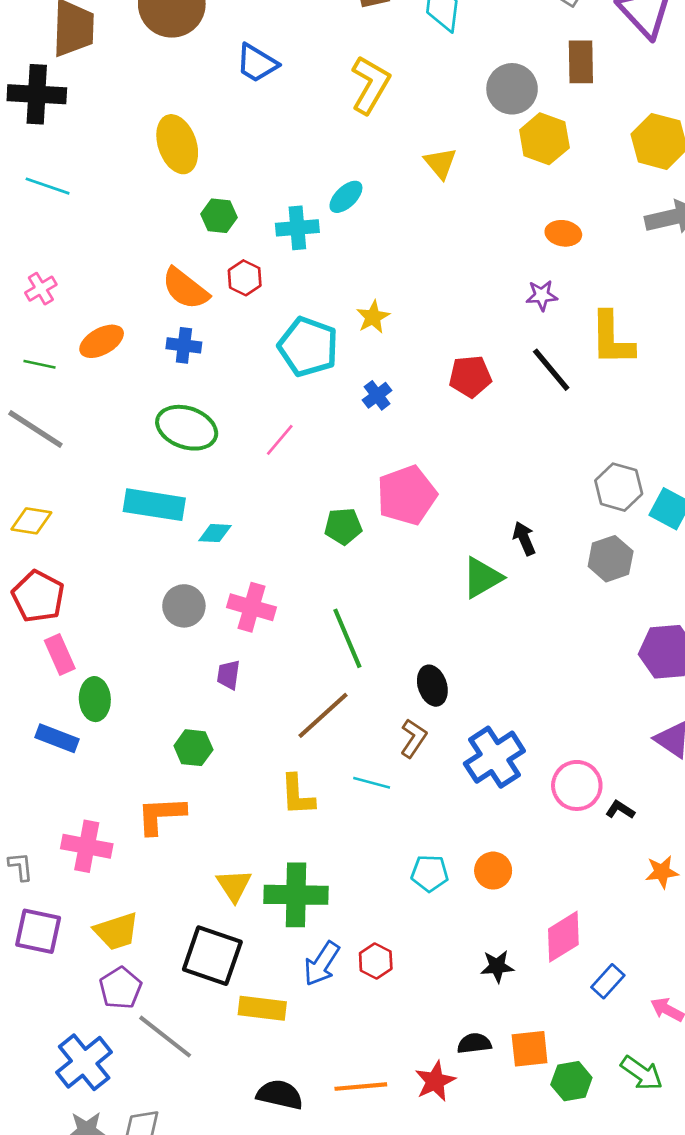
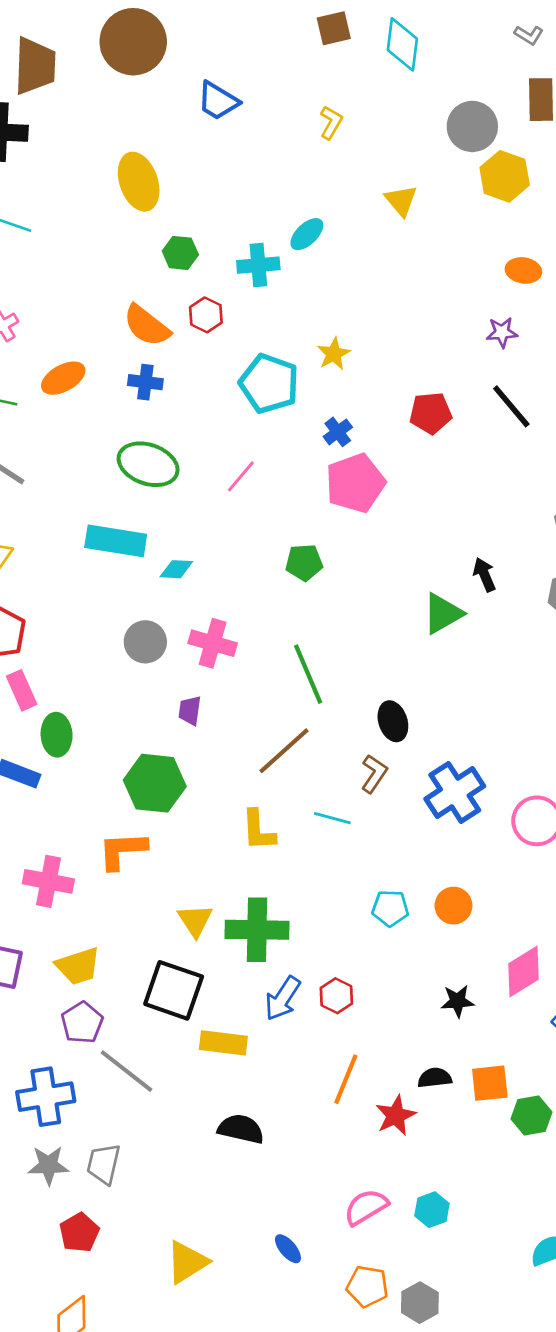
yellow L-shape: (370, 85) -> (331, 122), size x0.6
pink pentagon: (407, 495) -> (355, 483), moved
green hexagon: (193, 748) -> (155, 783), size x1.6
blue cross: (84, 1062) -> (46, 1097), turned 30
orange line: (361, 1087) -> (346, 1079), moved, turned -63

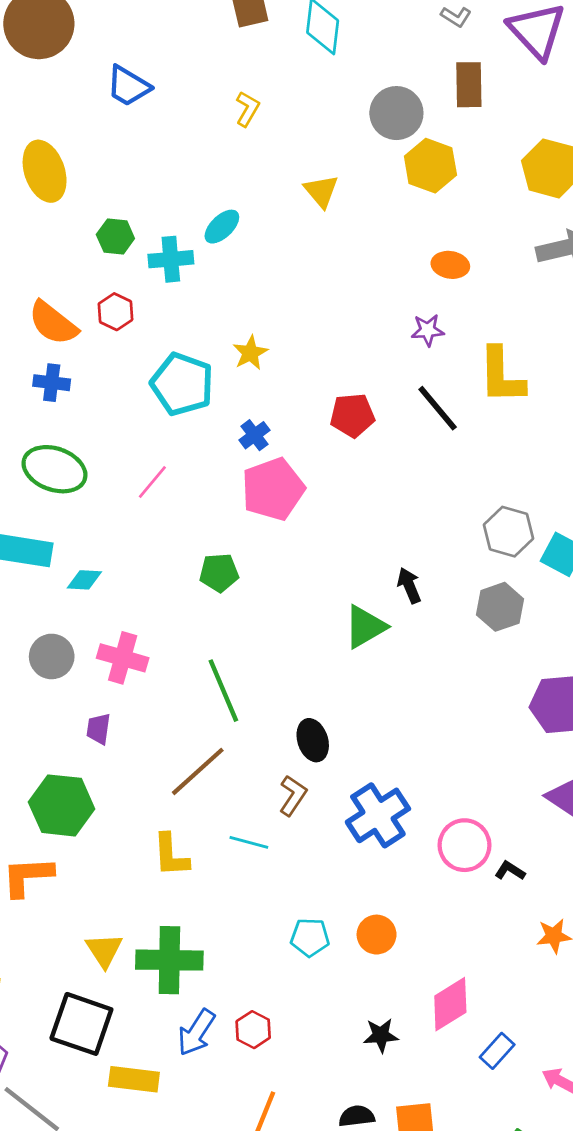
green hexagon: (180, 253) -> (115, 237), moved

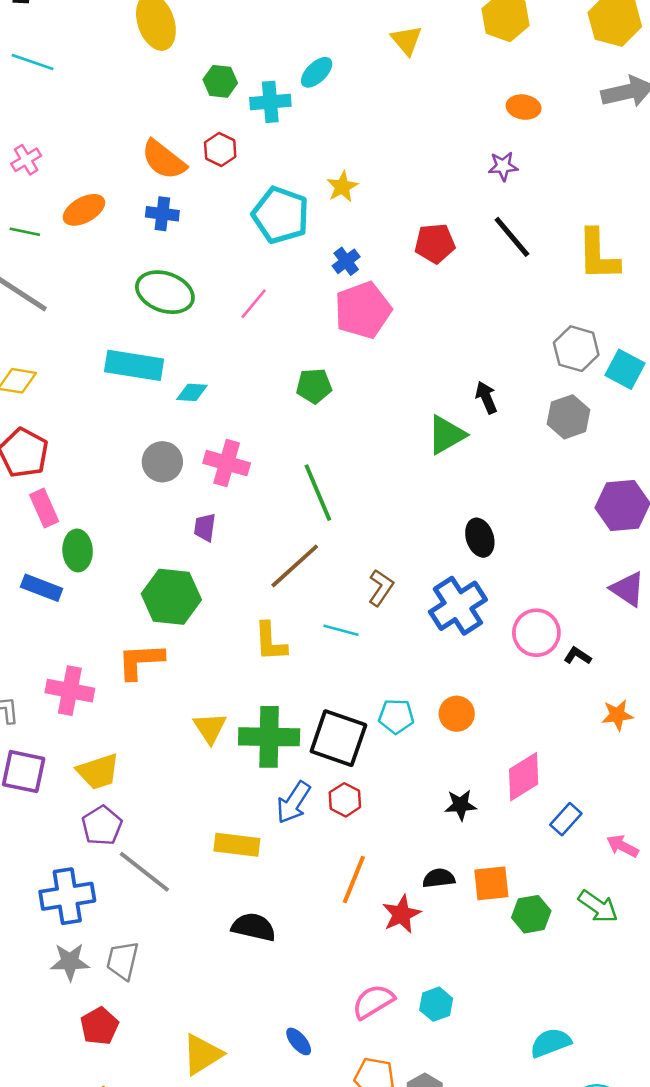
yellow L-shape: (501, 376) -> (598, 255), moved
black ellipse: (313, 740) -> (480, 538), moved
black square: (81, 1024) -> (338, 738), moved

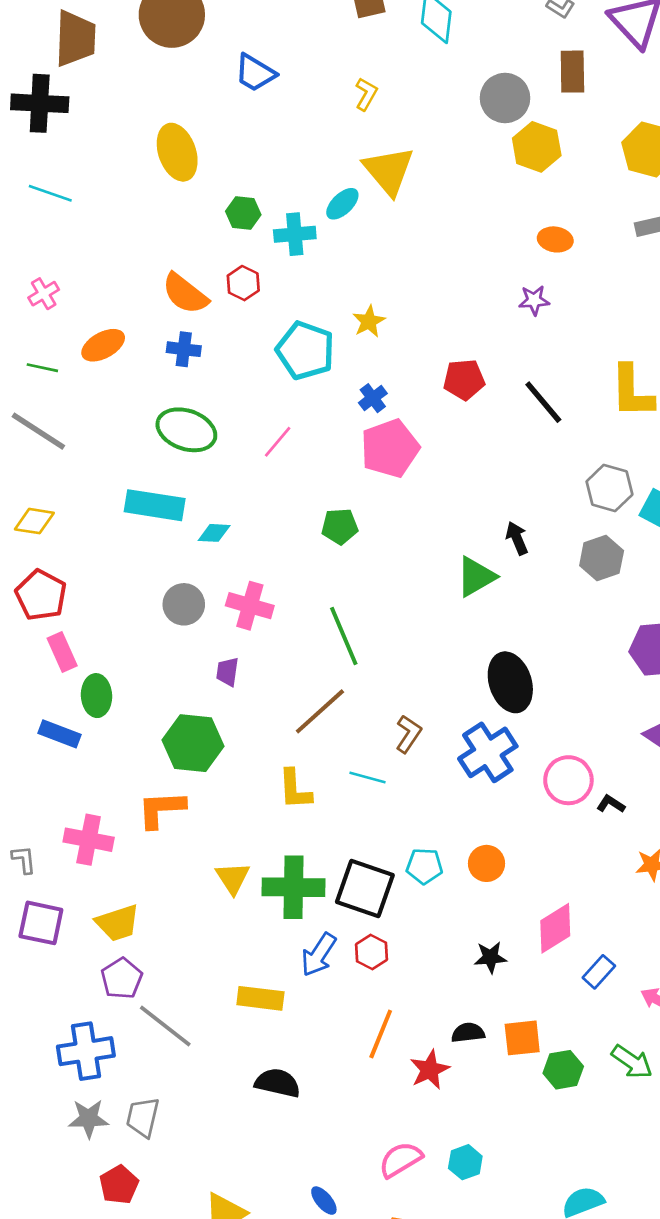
yellow triangle: (407, 40) -> (389, 171), moved, size x1.6
black line: (512, 237) -> (543, 402), moved
black ellipse: (480, 538) -> (510, 682), size x1.5

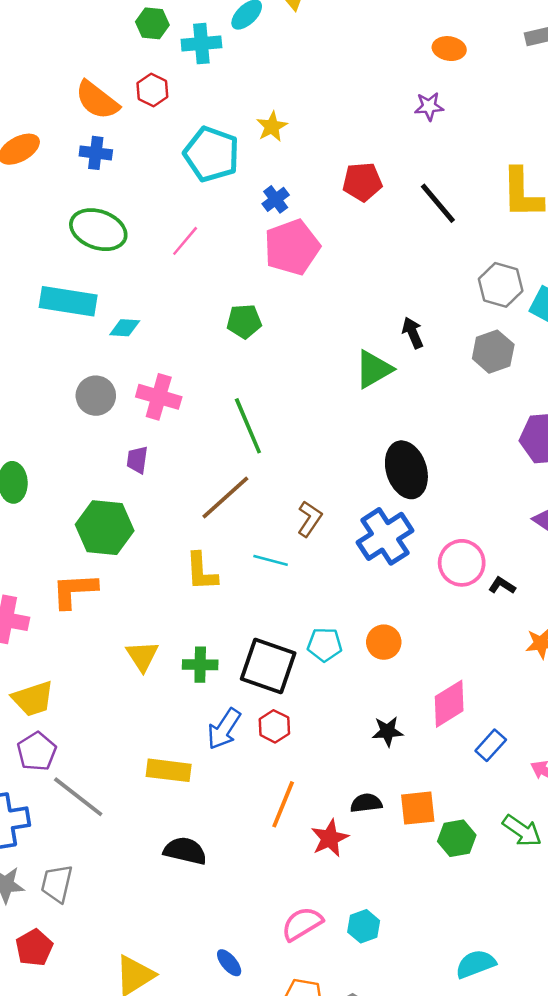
green cross: (293, 887) -> (200, 665), size x0.6

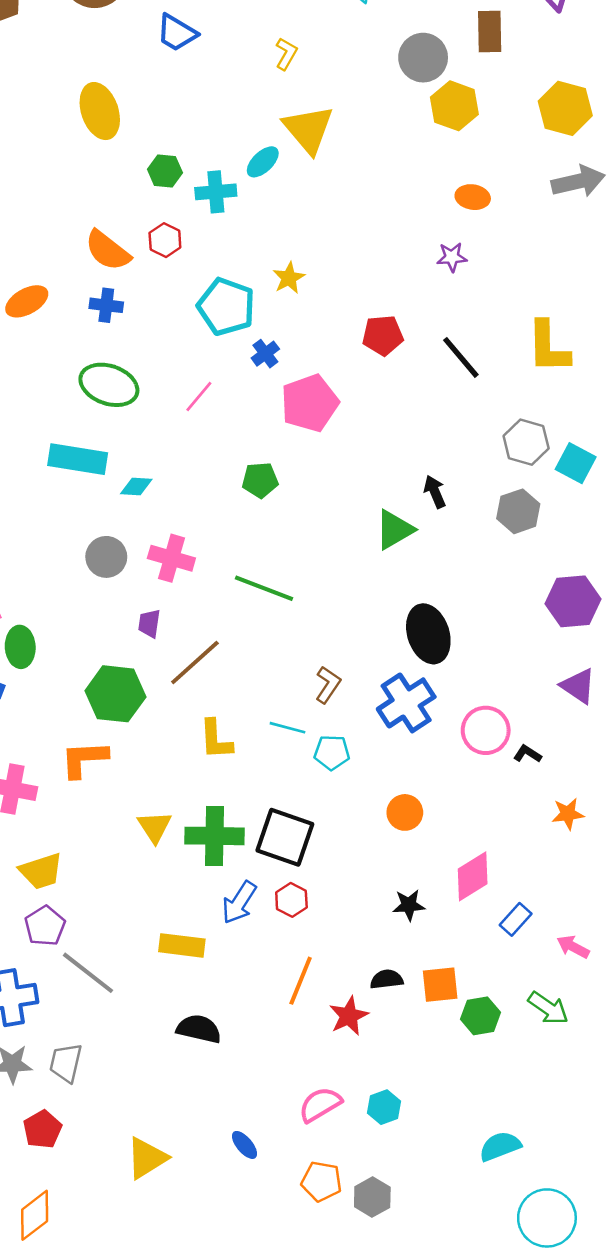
blue cross: (276, 199) -> (265, 354), moved
green line: (248, 426) -> (264, 588), turned -46
brown line: (225, 497) -> (195, 663), moved
cyan pentagon: (325, 645) -> (332, 752), moved
green cross: (200, 665) -> (214, 836), size x1.6

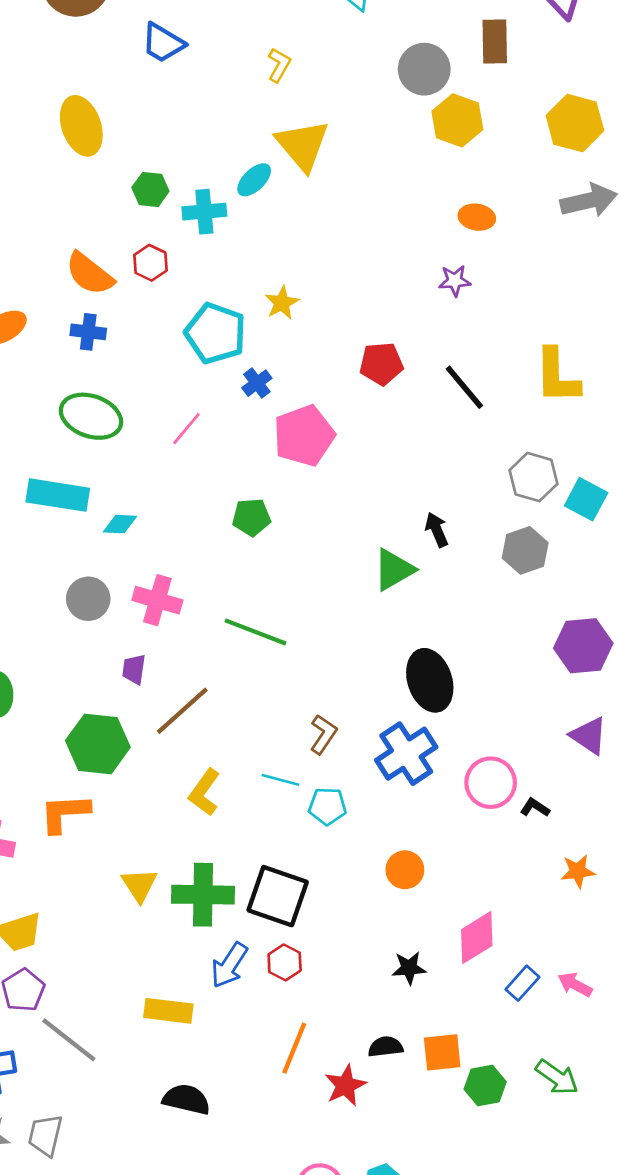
yellow L-shape: (216, 739) -> (204, 792), turned 39
pink arrow: (573, 947) -> (575, 985), moved

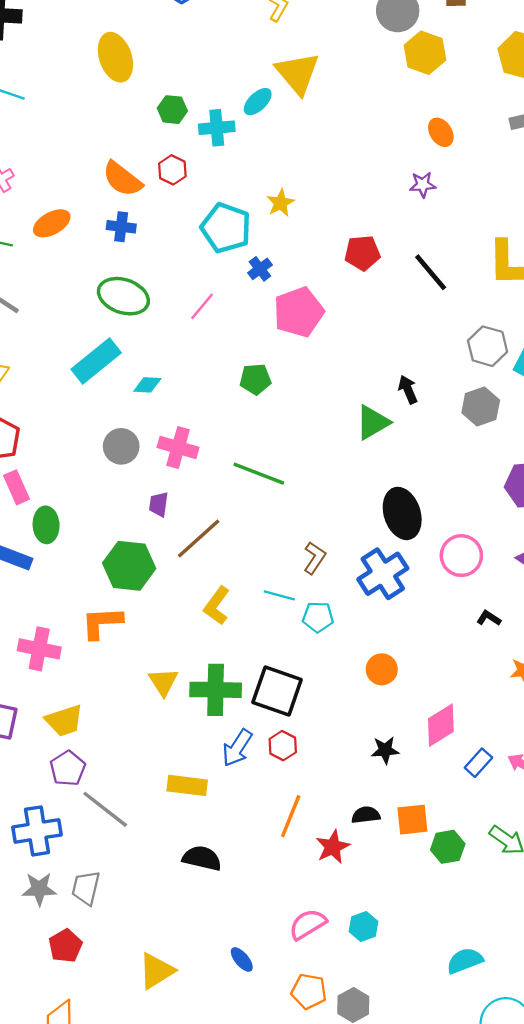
orange ellipse: (477, 217) -> (441, 132), turned 48
cyan rectangle: (58, 495) -> (96, 361), turned -48
pink circle: (491, 783) -> (461, 556), moved

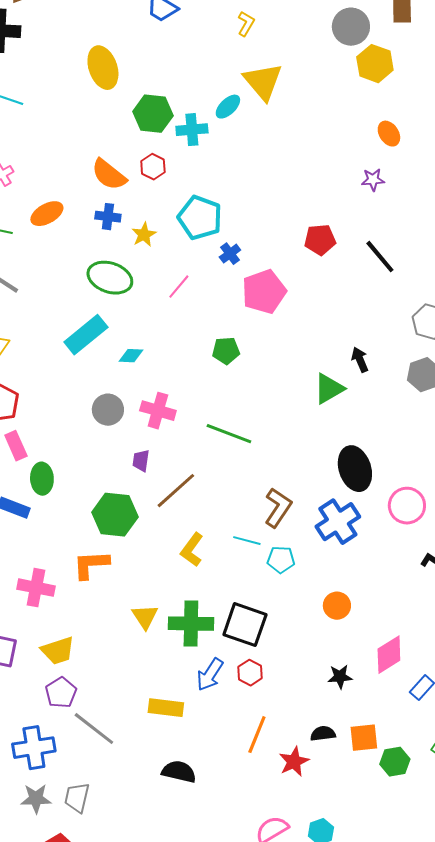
green hexagon: (172, 110) -> (153, 114), size x1.5
yellow star: (280, 203) -> (144, 235), moved
brown L-shape: (315, 558) -> (278, 508), size x1.4

